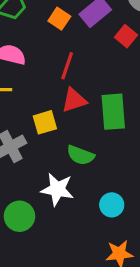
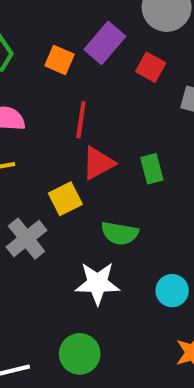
green rectangle: (113, 112) -> (152, 169), size x0.6
green circle: (19, 216) -> (80, 354), moved

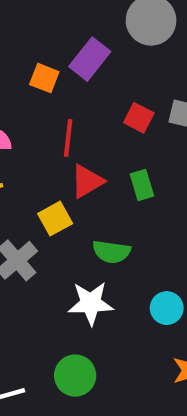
red square: (151, 67) -> (139, 118), moved

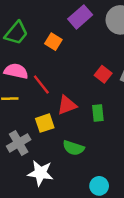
purple rectangle: (90, 59) -> (80, 17), moved
red line: (68, 138) -> (41, 84), moved, turned -55
white star: (91, 303) -> (40, 173), moved

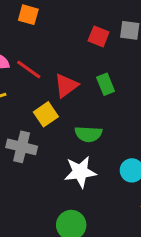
gray cross: (19, 143) -> (22, 147), turned -30
white star: (40, 173) -> (80, 172), moved

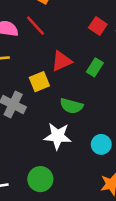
red line: (29, 70) -> (36, 26), moved
green rectangle: (106, 84) -> (95, 67), turned 42

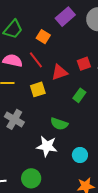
red square: (98, 26) -> (84, 64), turned 32
red triangle: (62, 61) -> (59, 72), moved
yellow square: (39, 82) -> (38, 89), moved

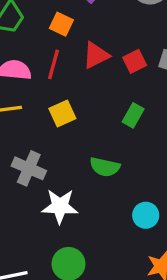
red line: (36, 60) -> (53, 64), turned 60
red triangle: (59, 72) -> (96, 55), moved
white star: (47, 146) -> (60, 206), moved

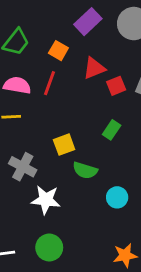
red triangle: (96, 55) -> (94, 68), moved
yellow square: (62, 114) -> (64, 145), moved
cyan circle: (146, 215) -> (117, 197), moved

